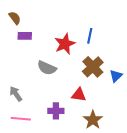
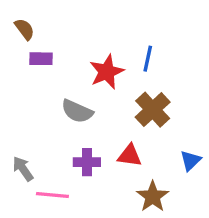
blue triangle: (116, 76) -> (190, 160), moved
gray arrow: (16, 94) -> (23, 169), moved
purple cross: (56, 111) -> (87, 162), moved
pink line: (21, 119) -> (52, 195), moved

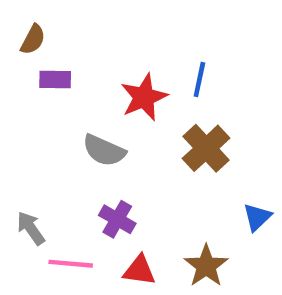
brown semicircle: (25, 29) -> (33, 40), turned 65
red triangle: (130, 156) -> (139, 270), moved
purple cross: (87, 162) -> (117, 219), turned 30

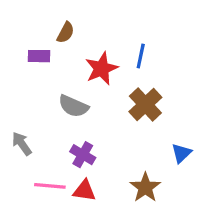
brown semicircle: (33, 40) -> (66, 33), moved
gray arrow: (31, 228) -> (22, 144), moved
red triangle: (139, 270) -> (84, 191), moved

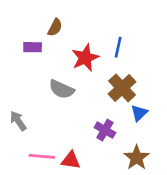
blue triangle: (181, 153) -> (139, 113), moved
purple cross: (83, 155) -> (105, 130), moved
brown star: (145, 187) -> (137, 158), moved

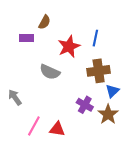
brown cross: (122, 88) -> (99, 71), turned 35
pink line: (42, 156) -> (34, 126), turned -66
brown star: (137, 158) -> (108, 114), moved

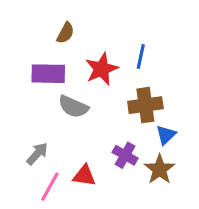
purple rectangle: (26, 38) -> (48, 74), moved, size x1.5
gray arrow: (15, 97) -> (37, 154), moved, turned 77
red triangle: (57, 129) -> (84, 176), moved

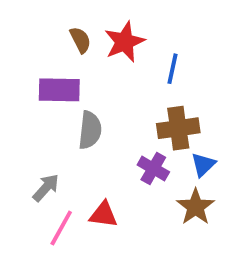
brown semicircle: (65, 33) -> (80, 40), turned -55
red star: (102, 69) -> (125, 42), moved
gray semicircle: (73, 107) -> (90, 130), turned -108
purple cross: (125, 155) -> (153, 168), moved

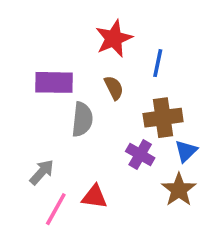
brown semicircle: (80, 40) -> (114, 88), moved

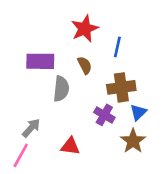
pink line: (56, 209) -> (21, 155), moved

